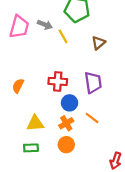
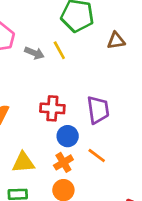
gray arrow: (45, 25) -> (34, 53), moved
brown triangle: (98, 43) -> (116, 41), moved, turned 32

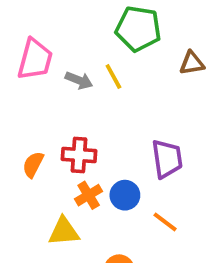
red cross: (52, 108) -> (79, 155), moved
orange cross: (63, 162) -> (89, 195), moved

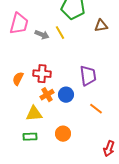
orange line: (165, 222) -> (96, 109), moved

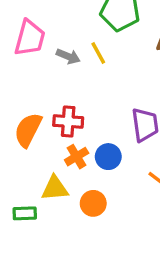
orange semicircle: (18, 79) -> (28, 130), size x1.5
orange circle: (63, 134) -> (93, 203), moved
green rectangle: (30, 137) -> (25, 213), moved

